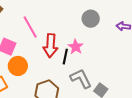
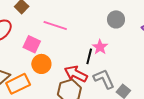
pink line: (30, 27) -> (55, 26), turned -45
red arrow: (50, 46) -> (76, 74), moved, turned 110

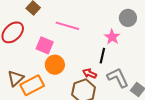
pink star: (100, 47) -> (112, 37), moved
red arrow: (76, 74) -> (89, 74), size x0.6

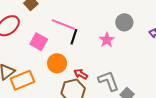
black line: (102, 56) -> (74, 37), moved
orange circle: (55, 65) -> (57, 63), moved

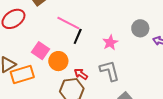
gray circle: (124, 22) -> (140, 28), moved
pink square: (39, 42) -> (41, 51), moved
gray L-shape: (108, 81) -> (110, 71), moved

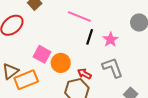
pink line: (68, 23) -> (79, 16), moved
black line: (78, 36) -> (90, 37), moved

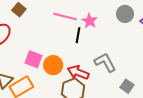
pink star: (111, 40) -> (90, 21), moved
red arrow: (84, 74) -> (78, 72), size x1.5

